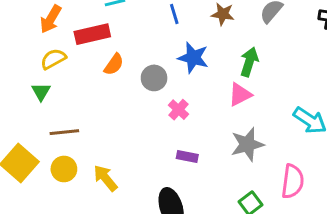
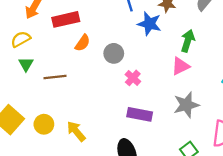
blue star: (193, 58) -> (149, 24), moved
yellow semicircle: (53, 59) -> (21, 39), moved
brown line: (64, 132) -> (55, 77), moved
purple rectangle: (187, 157) -> (140, 114), size x1.5

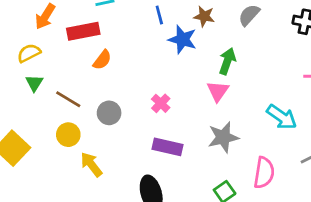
gray circle: (114, 53) -> (109, 113), moved
pink triangle: (180, 66) -> (218, 91), turned -30
brown line: (55, 77) -> (68, 99), turned 35
yellow circle: (44, 124) -> (68, 135), moved

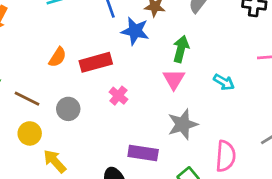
red rectangle: (83, 31) -> (96, 62), moved
cyan arrow: (282, 117) -> (224, 82), moved, size x0.7
purple rectangle: (167, 147) -> (143, 153), moved

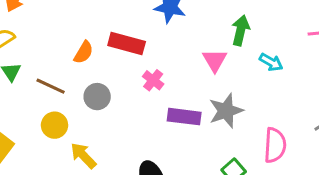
green arrow: (181, 49) -> (241, 30), moved
orange semicircle: (58, 57) -> (84, 52), moved
red rectangle: (96, 62) -> (127, 44), turned 32
purple rectangle: (143, 153) -> (184, 117), moved

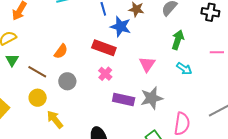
green arrow: (241, 30) -> (178, 40), moved
red rectangle: (127, 44) -> (104, 48), moved

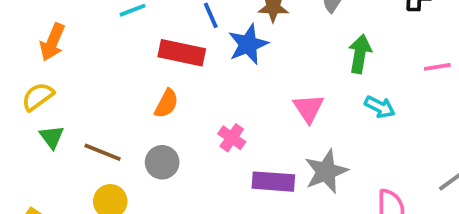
blue star: (121, 27) -> (248, 44), turned -30
red rectangle: (104, 48) -> (182, 53), moved
orange semicircle: (61, 51) -> (166, 104), moved

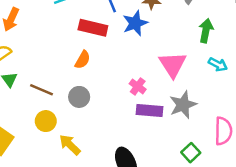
pink triangle: (308, 108) -> (173, 65), size x1.4
pink cross: (232, 138) -> (138, 86), moved

